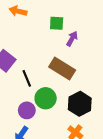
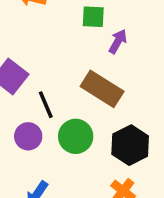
purple circle: (27, 110) -> (28, 136), moved

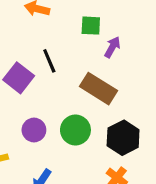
black line: (46, 105) -> (49, 61), moved

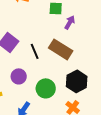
black line: (49, 61) -> (35, 51), moved
green circle: (75, 130) -> (46, 88), moved

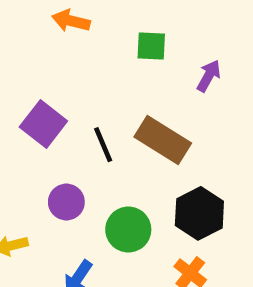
purple arrow: (70, 22) -> (209, 76), moved

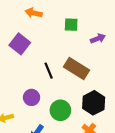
purple arrow: (209, 76) -> (98, 39), turned 40
purple square: (43, 124) -> (20, 44), moved

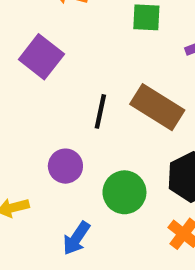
black line: (49, 71) -> (100, 111), turned 35

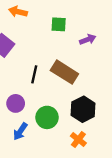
blue arrow: (76, 238) -> (20, 131), moved

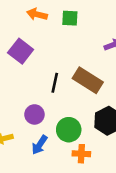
green square: (59, 24) -> (70, 18), moved
orange cross: (78, 139) -> (81, 154), moved, turned -35

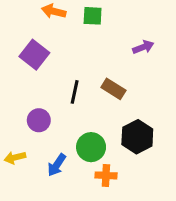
brown rectangle: (88, 80) -> (113, 89), size x0.7
purple circle: (34, 114) -> (39, 120), moved

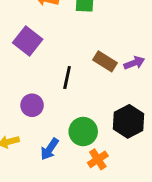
purple arrow: (143, 47) -> (134, 63), moved
brown rectangle: (113, 89) -> (105, 61), moved
orange cross: (106, 175) -> (98, 159), turned -36

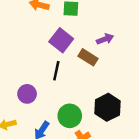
purple square: (28, 41) -> (61, 40), moved
purple arrow: (134, 63) -> (105, 39), moved

